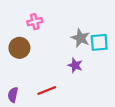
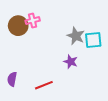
brown circle: (19, 48) -> (18, 26), moved
purple semicircle: (13, 95) -> (12, 79), moved

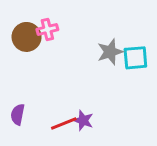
gray star: (76, 36) -> (110, 52), turned 30
purple star: (71, 62) -> (83, 120), moved

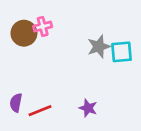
purple star: (83, 120) -> (88, 108), moved
red line: (64, 123) -> (40, 111), moved

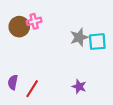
purple star: (88, 108) -> (79, 87), moved
red line: (40, 111) -> (32, 89), turned -36

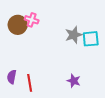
pink cross: (34, 21) -> (32, 20), turned 32
red line: (32, 89) -> (30, 83), turned -42

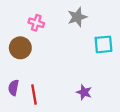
brown circle: (18, 25) -> (20, 48), moved
gray star: (74, 35) -> (77, 17), moved

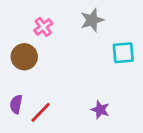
pink cross: (36, 23) -> (43, 27), turned 35
red line: (34, 95) -> (41, 112), turned 54

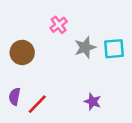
gray star: (92, 20) -> (85, 47), moved
pink cross: (43, 27) -> (59, 25), moved

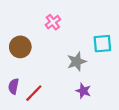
gray star: (85, 47) -> (77, 62), moved

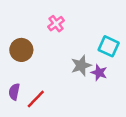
cyan square: (102, 44) -> (109, 46), turned 30
purple star: (83, 91) -> (99, 73), moved

